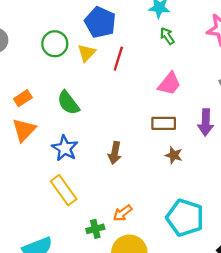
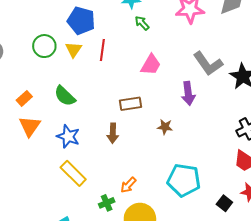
brown rectangle: (164, 123) -> (131, 104), moved

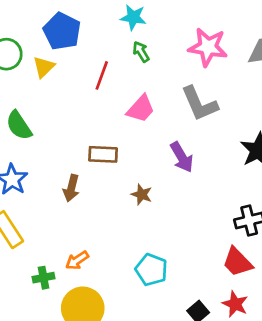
red line: (102, 50) -> (102, 75), moved
gray L-shape: (208, 64) -> (199, 104), moved
purple arrow: (188, 93) -> (182, 157), turned -35
cyan pentagon: (184, 180) -> (151, 270), size x0.7

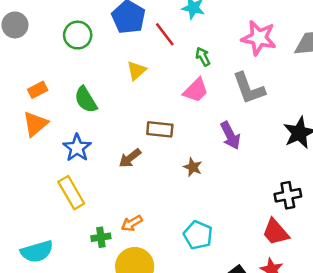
green arrow: (141, 52) -> (203, 57), moved
yellow triangle: (44, 67) -> (136, 71), moved
red line: (102, 75) -> (165, 34), moved, turned -60
brown arrow: (71, 188) -> (130, 158), turned 35

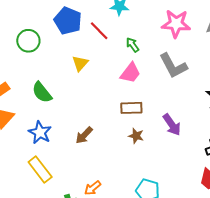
brown rectangle: (160, 129) -> (131, 108), moved
purple arrow: (230, 135) -> (172, 125), moved

